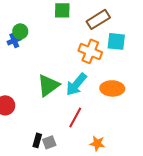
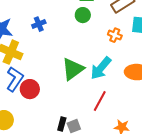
green circle: (20, 31) -> (83, 15), moved
orange cross: (90, 51) -> (115, 35), size x0.6

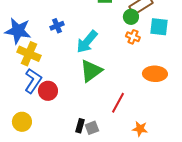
green circle: (83, 15) -> (131, 17), moved
cyan arrow: (101, 68) -> (87, 42), moved

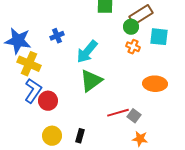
red line: (118, 103) -> (118, 113), turned 45
yellow circle: (22, 122) -> (52, 136), moved
gray square: (92, 128) -> (134, 116), moved, turned -32

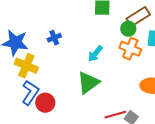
orange cross: (133, 47) -> (130, 49), size x1.5
cyan arrow: (87, 52) -> (95, 54), moved, size x0.7

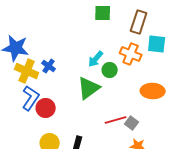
brown rectangle: (138, 17) -> (139, 22), turned -40
green circle: (128, 29) -> (110, 70), moved
blue cross: (54, 38) -> (49, 66), moved, turned -32

